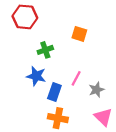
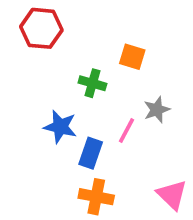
green cross: (45, 50) -> (92, 83), moved, turned 35
gray star: (96, 90) -> (157, 110), moved

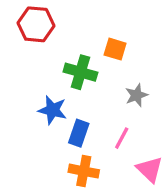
green cross: (92, 83) -> (80, 72), size x1.4
pink line: (126, 130) -> (122, 138), moved

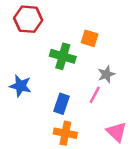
blue star: (52, 110) -> (20, 86), moved
pink line: (122, 138) -> (95, 95), moved

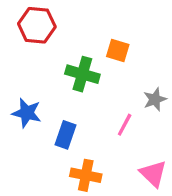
gray star: (106, 74) -> (155, 99), moved
blue rectangle: (61, 104) -> (66, 135), moved

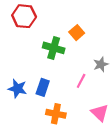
orange square: (118, 50) -> (77, 33), turned 32
blue star: (27, 113) -> (17, 89), moved

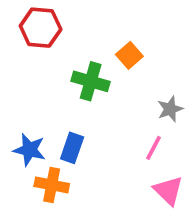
pink line: (81, 81) -> (153, 148), moved
orange cross: (56, 114) -> (52, 185), moved

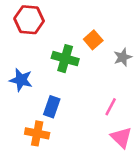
gray star: (170, 109) -> (123, 57), moved
blue star: (29, 150) -> (21, 80), moved

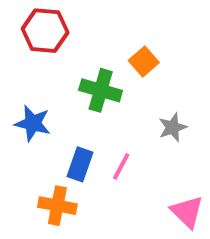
gray star: (123, 57) -> (173, 127), moved
pink line: (111, 107) -> (121, 166), moved

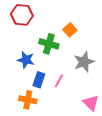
blue star: (33, 123) -> (26, 60), moved
gray star: (173, 127) -> (84, 62), size x1.5

